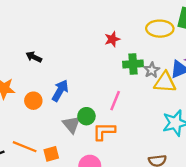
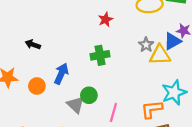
green cross: (133, 64) -> (100, 55), moved
pink line: (115, 101) -> (113, 112), moved
orange L-shape: (104, 131) -> (152, 109), moved

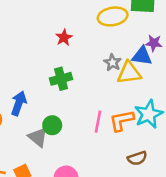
blue triangle: (172, 41) -> (142, 56), turned 42
orange L-shape: (152, 109) -> (122, 120), moved
pink line: (113, 112) -> (98, 122), moved

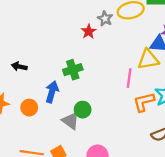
gray star: (112, 62) -> (105, 19), moved
green cross: (61, 79) -> (73, 70), moved
pink line: (98, 122) -> (129, 78), moved

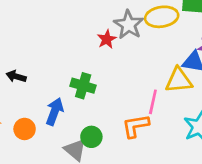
gray star: (105, 19) -> (129, 25), size x1.5
green cross: (73, 70) -> (83, 86), turned 30
orange L-shape: (144, 102) -> (136, 126), moved

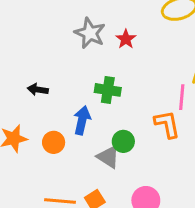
gray star: (129, 25) -> (90, 33), moved
orange L-shape: (136, 126) -> (167, 124), turned 96

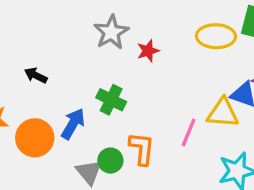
orange L-shape: (167, 124) -> (142, 149), moved
orange circle: (54, 142) -> (35, 138), size x1.5

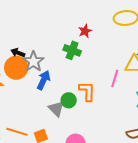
gray star: (111, 32) -> (33, 62), moved
green cross: (111, 100) -> (72, 50), moved
orange circle: (35, 138) -> (16, 68), moved

